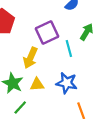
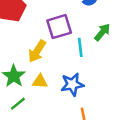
blue star: (67, 83) -> (72, 84), turned -30

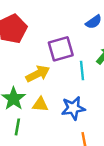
yellow arrow: (37, 51) -> (38, 74), turned -150
green line: (18, 104) -> (17, 127), turned -42

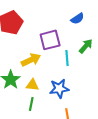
green line: (17, 127) -> (31, 104), moved

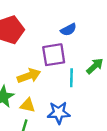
blue semicircle: (77, 19) -> (68, 30), moved

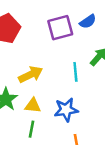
blue semicircle: (68, 30) -> (88, 22), moved
purple square: (54, 55) -> (60, 28), moved

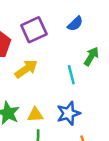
purple square: (60, 28) -> (34, 30), moved
yellow arrow: (31, 74) -> (26, 69), moved

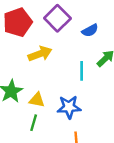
blue semicircle: (75, 24) -> (90, 30), moved
purple square: (34, 30) -> (57, 18), turned -35

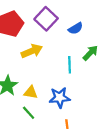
green line: (34, 123) -> (29, 113), turned -56

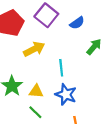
cyan line: (70, 65) -> (61, 68), moved
blue star: (60, 98) -> (66, 94), turned 30

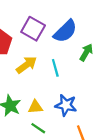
blue semicircle: (77, 23) -> (65, 31), size x1.6
cyan line: (61, 68) -> (55, 68), moved

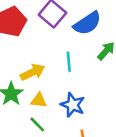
yellow arrow: (26, 65) -> (33, 72), moved

